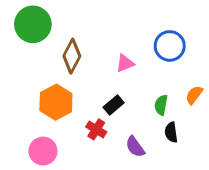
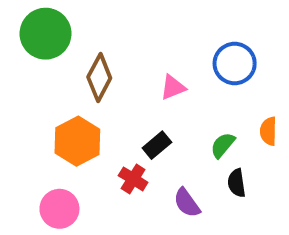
orange semicircle: (194, 95) -> (268, 131), turned -36
green semicircle: (161, 105) -> (223, 145), turned 30

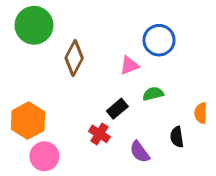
blue circle: (235, 63) -> (159, 40), moved
orange semicircle: (268, 131) -> (201, 113), moved
orange hexagon: (77, 141) -> (28, 121), moved
green semicircle: (223, 145) -> (153, 94), moved, turned 36

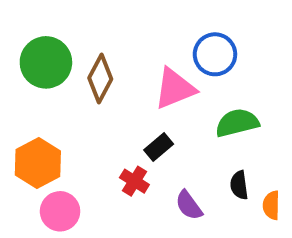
green circle: (34, 25) -> (46, 62), moved
pink triangle: (129, 65) -> (175, 89), size x1.6
green semicircle: (153, 94) -> (237, 123), moved, size x1.5
orange semicircle: (201, 113) -> (271, 205), moved

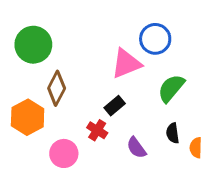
brown diamond: (100, 78) -> (57, 88), moved
green semicircle: (237, 123) -> (171, 88), turned -36
pink circle: (60, 211) -> (64, 153), moved

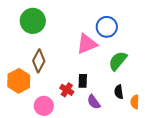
green circle: (33, 45) -> (33, 21), moved
black rectangle: (115, 106) -> (83, 81), moved, turned -48

